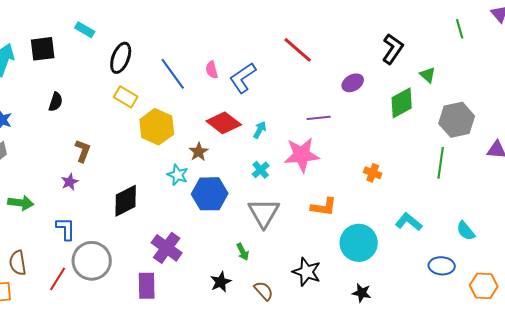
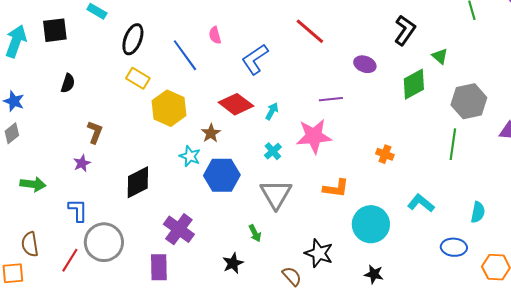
pink semicircle: (212, 70) -> (215, 35), moved
purple ellipse: (353, 83) -> (365, 64), turned 50
cyan semicircle: (466, 231) -> (478, 212), turned -130
brown semicircle: (264, 291) -> (292, 276), moved

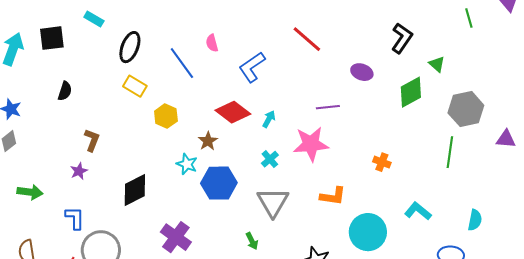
yellow hexagon: (169, 108) -> (166, 116), size x0.7

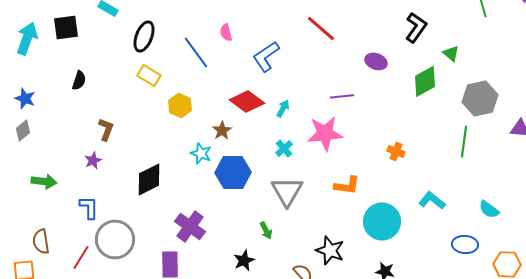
cyan semicircle: (475, 220) -> (489, 209), turned 115

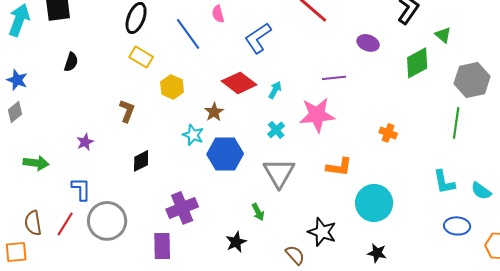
brown L-shape: (106, 129) -> (127, 111), moved
black diamond: (149, 179) -> (141, 161), size x0.7
cyan L-shape: (432, 200) -> (444, 182), moved, turned -140
purple cross: (190, 226) -> (182, 208), turned 32
red line: (81, 257) -> (65, 224), moved

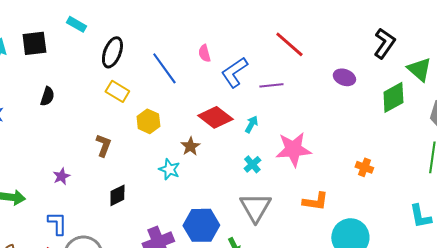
pink semicircle: (218, 14) -> (204, 53), moved
green triangle: (443, 35) -> (419, 69), size x1.5
purple line: (334, 78) -> (271, 85), moved
blue hexagon: (225, 154) -> (201, 225), moved

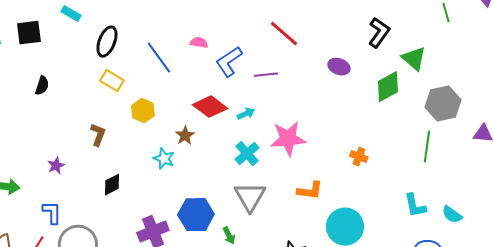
pink semicircle: (204, 53) -> (199, 43), turned 114
cyan arrow: (251, 124) -> (246, 114), turned 36
cyan cross: (252, 164) -> (247, 154), size x1.4

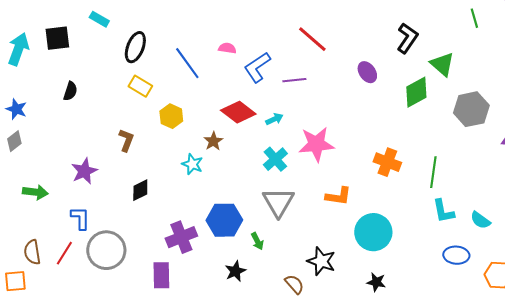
purple ellipse: (339, 67) -> (367, 72), turned 35
green line: (427, 147) -> (433, 172), moved
orange cross: (359, 157) -> (387, 162), size x1.5
purple star: (56, 166) -> (84, 171), size x1.5

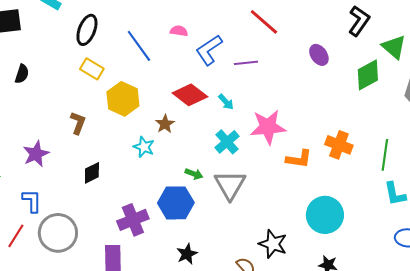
yellow hexagon: (171, 116) -> (123, 99), size x1.4
cyan arrow: (274, 119) -> (226, 102), turned 72
orange L-shape: (338, 196) -> (299, 159), moved
green arrow: (257, 241) -> (194, 174), moved, turned -42

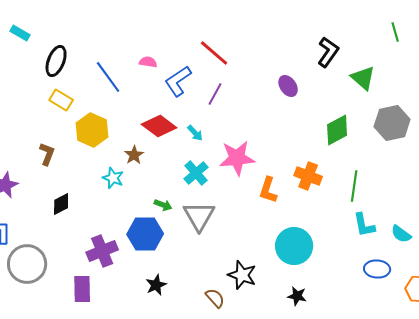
red line: (264, 22) -> (214, 53), moved
purple line: (246, 63) -> (215, 94), turned -55
green diamond: (368, 75) -> (337, 130), moved
orange L-shape: (299, 159) -> (268, 190), turned 100

